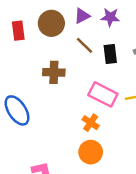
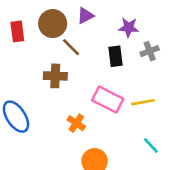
purple star: (110, 17) -> (129, 27), moved
brown line: (84, 45) -> (71, 47), moved
orange cross: (91, 123) -> (76, 123), moved

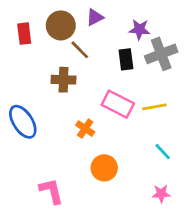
gray cross: (150, 51) -> (161, 54), size x1.6

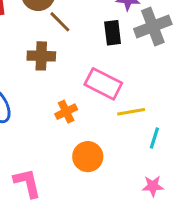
yellow line: (154, 107) -> (131, 112), moved
orange cross: (85, 129) -> (66, 112), turned 30
cyan line: (163, 152) -> (154, 138), turned 60

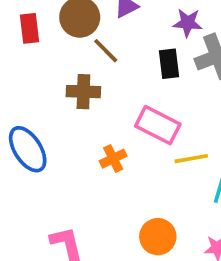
orange circle: (88, 157) -> (158, 237), moved

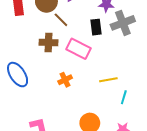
pink rectangle: (158, 125) -> (78, 49), moved

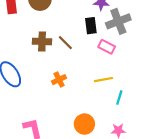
brown line: (61, 20) -> (65, 43), moved
pink rectangle: (78, 49) -> (107, 47), moved, size x0.7

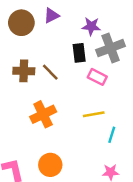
orange cross: (59, 80) -> (43, 114), size x1.5
orange circle: (84, 124) -> (50, 165), moved

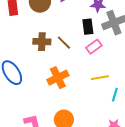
pink rectangle: (97, 77) -> (94, 47), moved, turned -63

